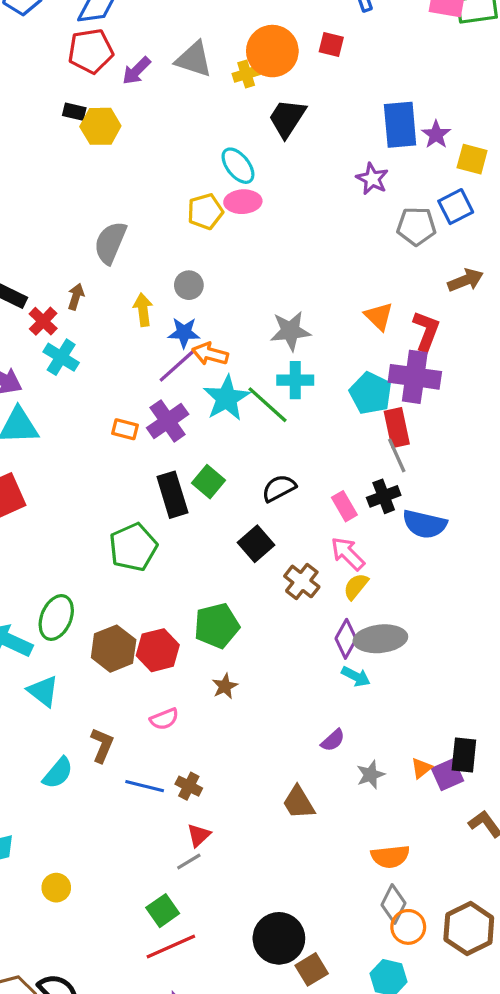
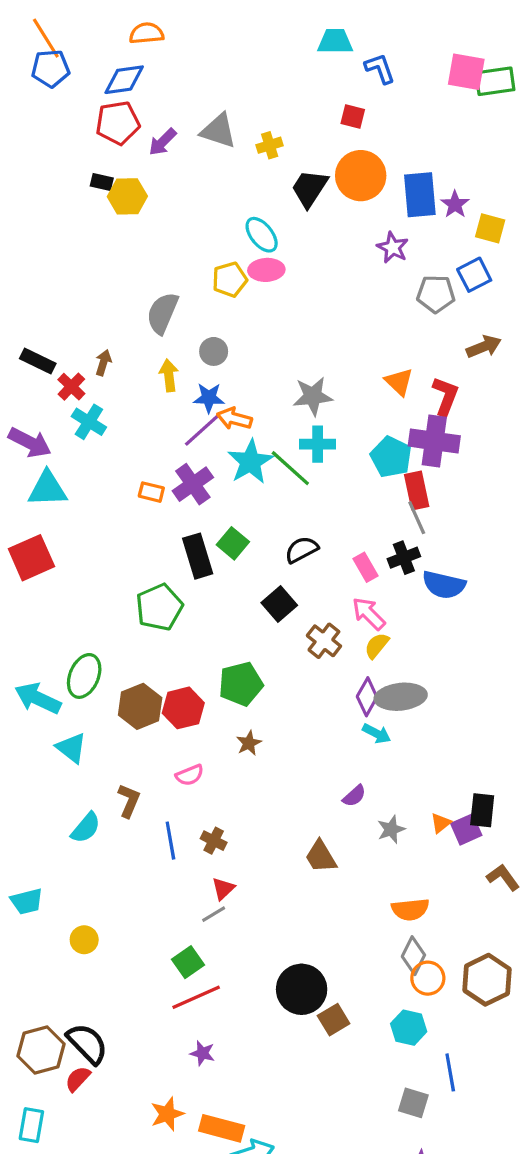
orange circle: (272, 51) -> (361, 176), moved
gray semicircle: (110, 243) -> (162, 313), moved
blue line: (145, 786) -> (170, 841), turned 66

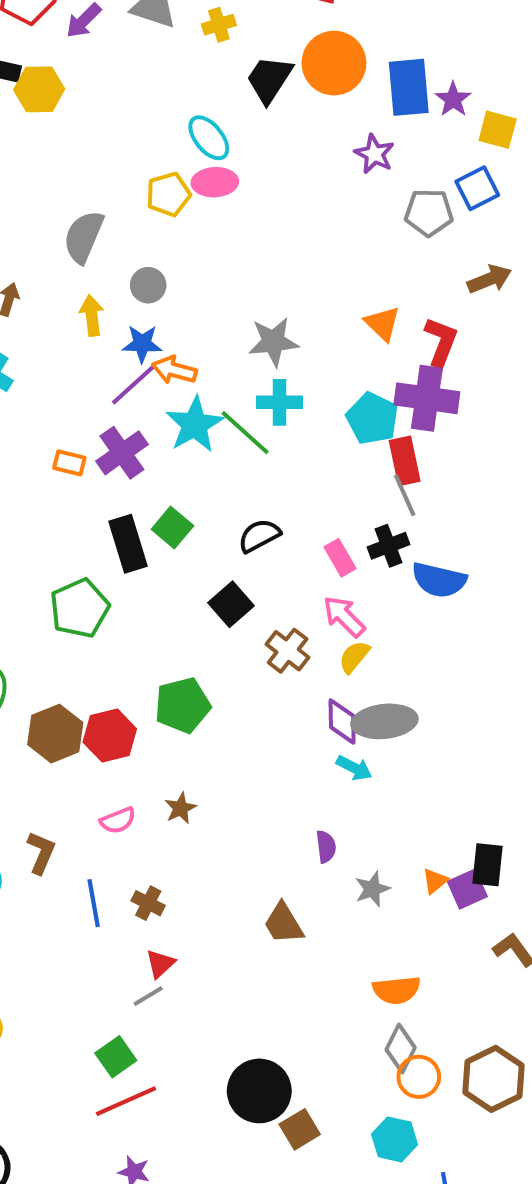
purple diamond: (367, 697) -> (342, 721), turned -30
brown star: (249, 743) -> (180, 808), moved
purple semicircle: (354, 796) -> (326, 847), turned -55

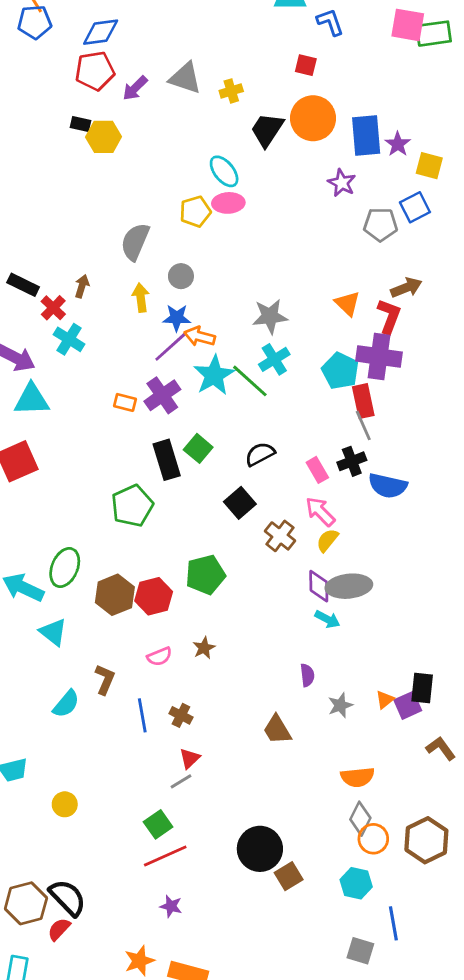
brown arrow: (489, 279) -> (406, 288), moved
cyan cross: (279, 402) -> (274, 359), turned -32

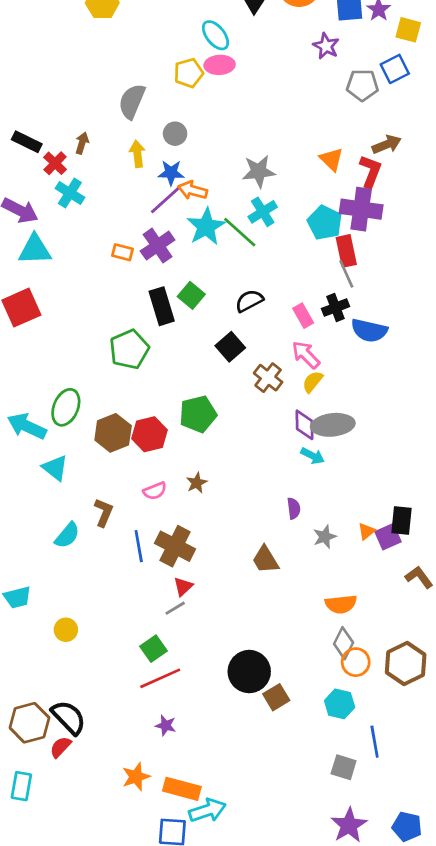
brown cross: (181, 715) -> (175, 546), size x1.8

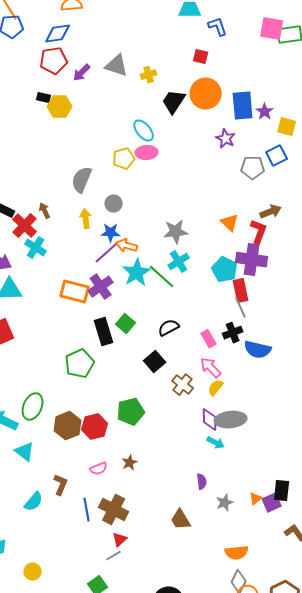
brown arrow: (82, 143) -> (45, 211), turned -42
red cross: (55, 163) -> (25, 226), size x1.4
orange rectangle: (122, 252) -> (75, 292), size x1.8

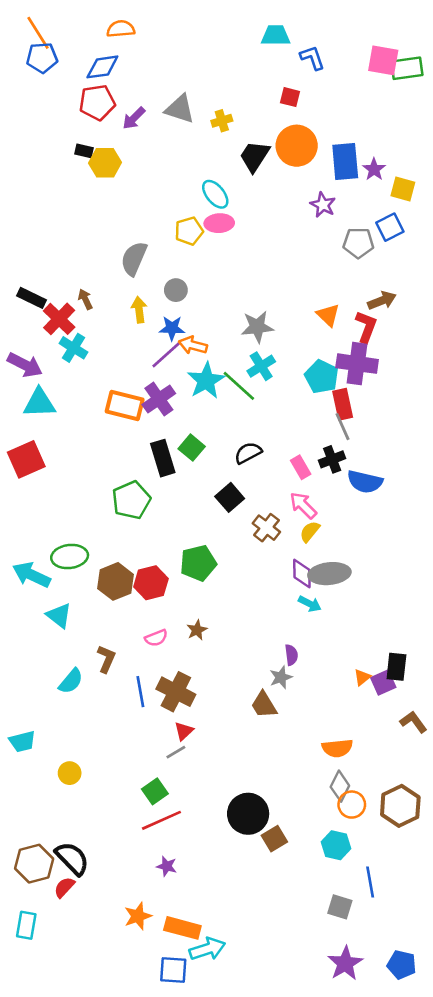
green ellipse: (33, 407) -> (70, 556), turned 60
gray star: (225, 503) -> (281, 677), moved

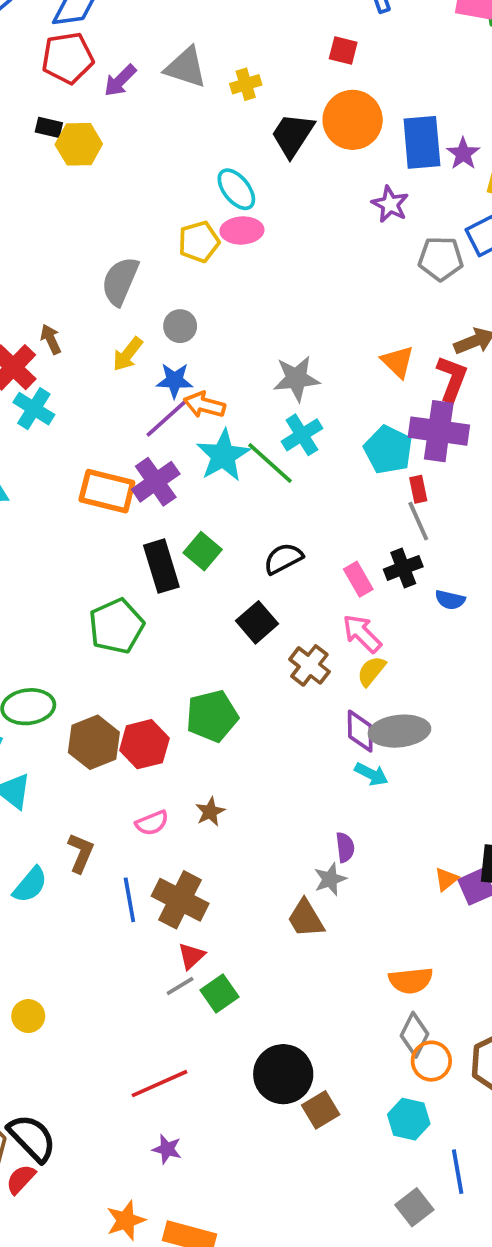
yellow arrow: (139, 310) -> (128, 354), turned -135
red rectangle: (343, 404) -> (418, 489), size x0.6
blue semicircle: (365, 482) -> (450, 600), size x0.6
green square: (155, 791) -> (219, 994), moved
gray square: (340, 907) -> (414, 1207), turned 35

